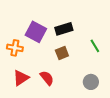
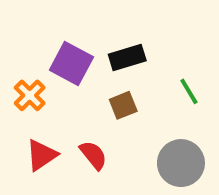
orange cross: (15, 48) -> (30, 95), turned 35
gray circle: (91, 82) -> (181, 163), size x1.5

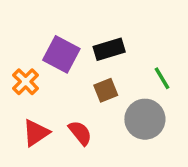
gray circle: (181, 163) -> (145, 119), moved

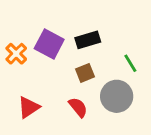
orange cross: (26, 82) -> (16, 54), moved
red semicircle: (80, 133) -> (78, 107), moved

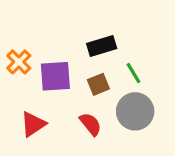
purple square: (49, 44) -> (55, 76), moved, turned -32
green line: (130, 63) -> (134, 73), moved

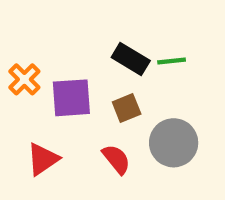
black rectangle: (102, 46) -> (131, 59), turned 48
green line: (134, 73) -> (172, 61), moved, turned -65

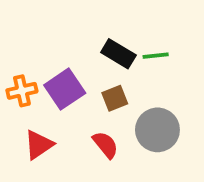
orange cross: (24, 79) -> (22, 91), moved, turned 32
purple square: (71, 98) -> (65, 89), turned -30

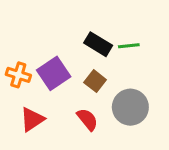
orange cross: (22, 91) -> (18, 75), turned 30
brown square: (115, 98) -> (95, 81), turned -30

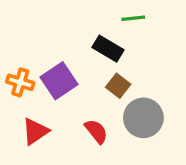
green line: (129, 46) -> (133, 18), moved
brown square: (95, 81) -> (118, 86), moved

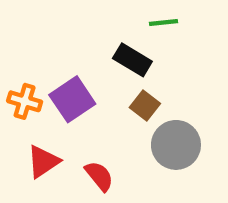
red semicircle: (96, 131) -> (99, 176), moved

